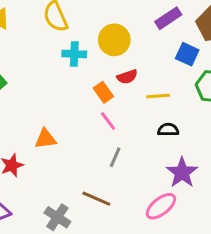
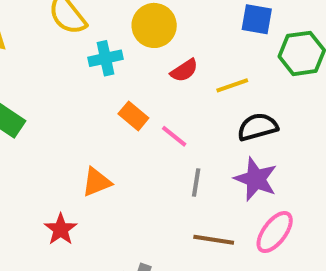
orange rectangle: (103, 92) -> (133, 116), moved
black semicircle: (168, 130) -> (258, 127), size x1.4
purple star: (182, 173) -> (256, 179), moved
brown line: (96, 199) -> (214, 240), moved

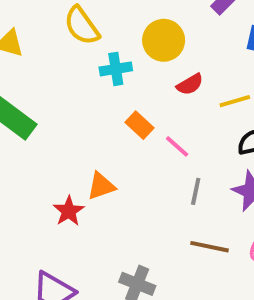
red star: (61, 229) -> (69, 211), moved

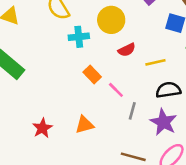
orange triangle: (101, 186) -> (84, 125), moved
gray line: (196, 191) -> (132, 111), moved

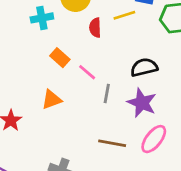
red semicircle: (127, 50) -> (95, 28), turned 120
yellow line: (155, 62) -> (124, 15), moved
orange triangle: (84, 125) -> (52, 100), moved

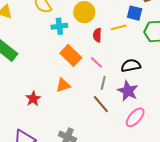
orange rectangle: (60, 58) -> (71, 55), size x1.5
pink line: (87, 72) -> (96, 62), moved
brown line: (112, 143) -> (101, 104), moved, turned 36

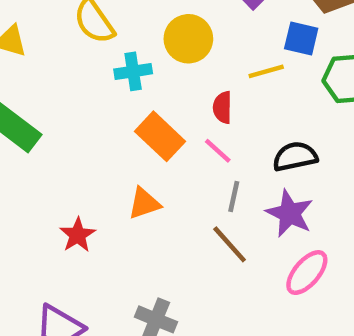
red semicircle: (97, 35) -> (222, 107), moved

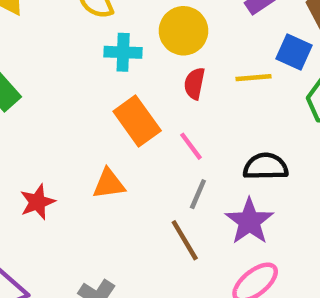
red semicircle: (222, 107) -> (194, 84), moved

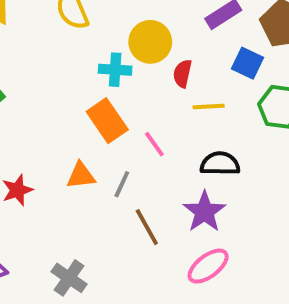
cyan cross: (123, 52) -> (115, 70), moved
yellow line: (253, 78) -> (209, 106), moved
red semicircle: (194, 84) -> (182, 74), moved
gray line: (198, 194) -> (122, 184), moved

